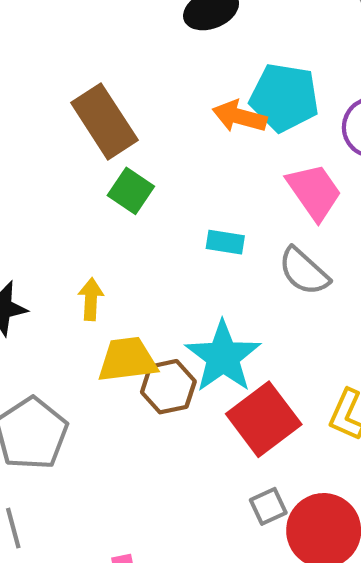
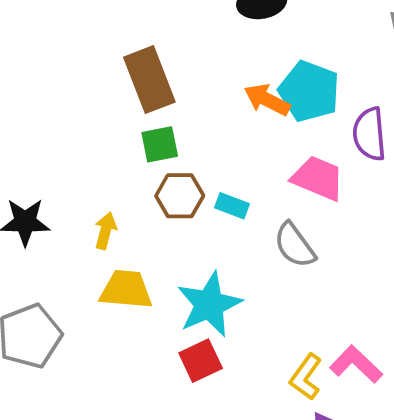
green square: (131, 191) -> (160, 144), turned 33
pink trapezoid: (314, 192) -> (318, 178), turned -44
brown hexagon: (168, 387) -> (180, 196), moved
red square: (264, 419) -> (201, 361), moved, size x0.7

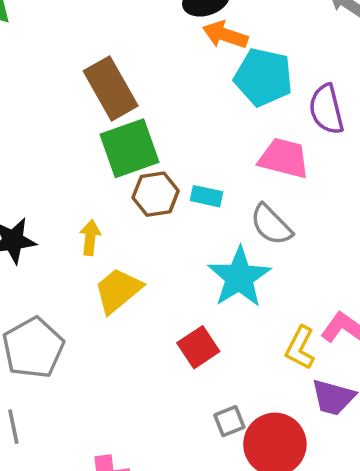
orange arrow: (267, 100) -> (225, 35), moved
green square: (160, 144) -> (129, 148), size x1.6
yellow trapezoid: (126, 290) -> (118, 290), turned -36
cyan star: (209, 304) -> (239, 277), moved

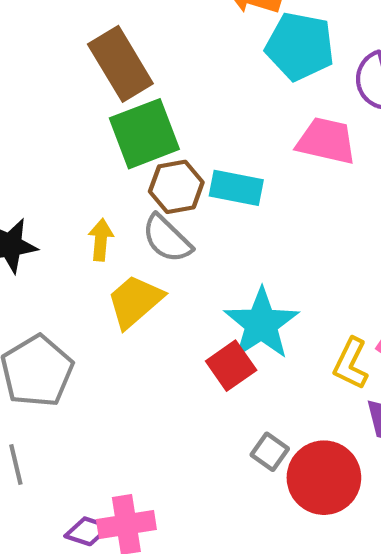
cyan rectangle: (206, 196) -> (236, 188), size x1.4
gray semicircle: (271, 225) -> (167, 239), moved
cyan star: (239, 277) -> (261, 324), moved
gray square: (229, 421) -> (270, 452), turned -32

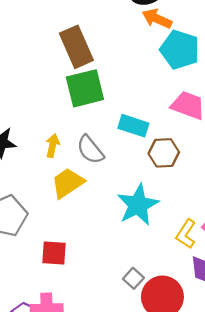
brown hexagon: (176, 187) -> (164, 153), moved
red square: (231, 366) -> (54, 253), moved, turned 32

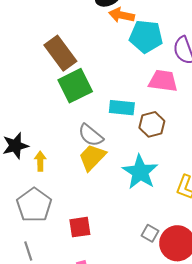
yellow arrow: (53, 146) -> (40, 161), moved
yellow trapezoid: (68, 183) -> (92, 157), moved

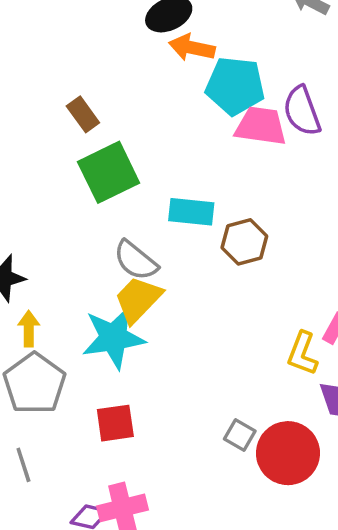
brown rectangle: (60, 53) -> (83, 114), size x0.6
pink trapezoid: (163, 81) -> (261, 126), moved
yellow arrow: (40, 161) -> (29, 329), moved
cyan star: (140, 172) -> (114, 338), moved, turned 30

